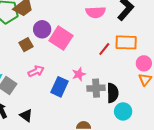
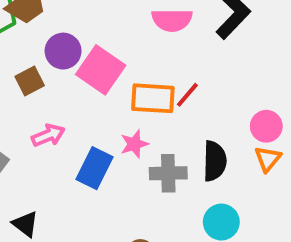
orange rectangle: (126, 42) -> (153, 98), moved
black semicircle: (113, 93) -> (215, 161), moved

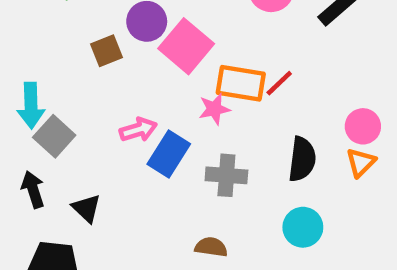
pink arrow: (48, 135) -> (138, 130), moved
pink star: (134, 144) -> (214, 109), moved
gray cross: (168, 173) -> (226, 175), moved

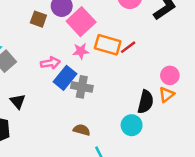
brown square: (107, 51) -> (38, 19), turned 35
pink star: (214, 109) -> (81, 51), moved
black semicircle: (302, 159) -> (146, 102), moved
gray cross: (226, 175) -> (82, 87), moved

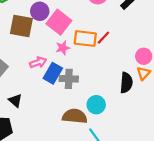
brown square: (38, 19) -> (21, 26), size x1.6
cyan circle: (132, 125) -> (96, 105), moved
brown semicircle: (82, 130) -> (75, 116), size x1.6

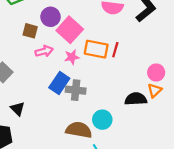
brown square: (21, 26) -> (30, 31), size x0.6
red line: (103, 38) -> (115, 50), turned -32
pink arrow: (38, 62) -> (44, 51), moved
black semicircle: (126, 83) -> (136, 99), turned -102

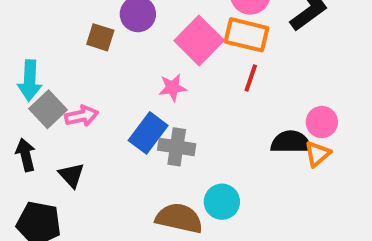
pink square: (70, 30) -> (199, 41), moved
orange rectangle: (96, 49) -> (246, 35), moved
pink arrow: (44, 51) -> (82, 116), moved
black semicircle: (136, 99) -> (291, 142), moved

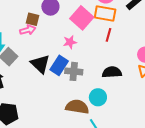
pink arrow: (82, 116) -> (28, 30), moved
black semicircle: (291, 142) -> (112, 72), moved
black triangle: (72, 175) -> (40, 64), moved, size x1.5

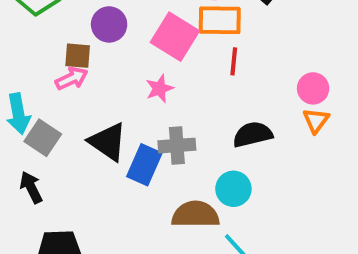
blue rectangle: (59, 65) -> (144, 165), moved

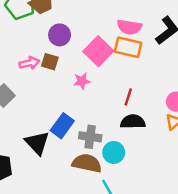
brown square: (78, 56) -> (50, 62), moved
red line: (234, 61) -> (128, 97), moved
black triangle: (108, 142) -> (37, 143), moved
gray cross: (177, 146) -> (90, 137), moved

